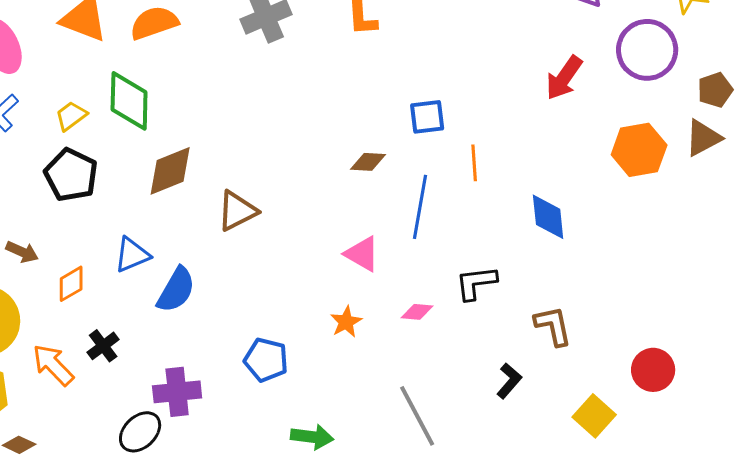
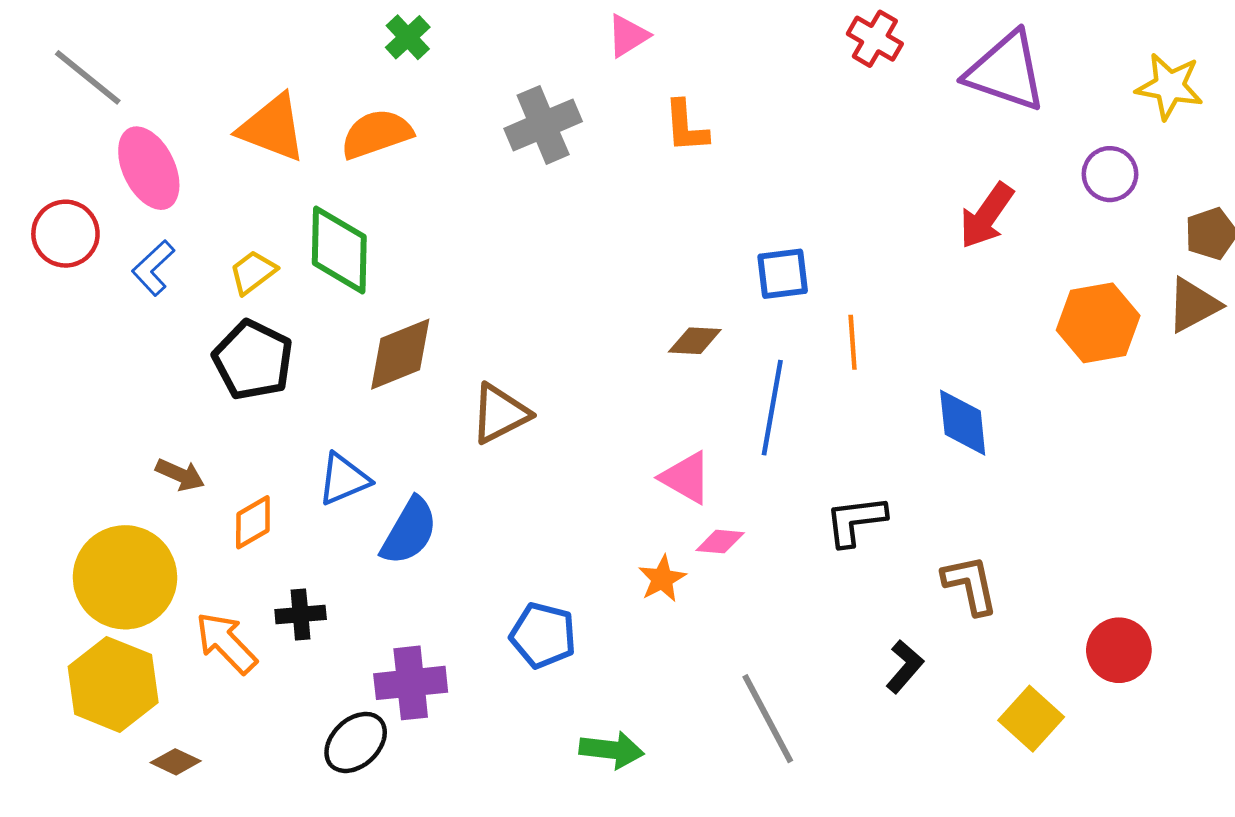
purple circle: (647, 50) -> (1110, 174), size x0.6
pink diamond: (417, 312) -> (720, 542), moved
black cross: (103, 346) -> (301, 614), turned 32

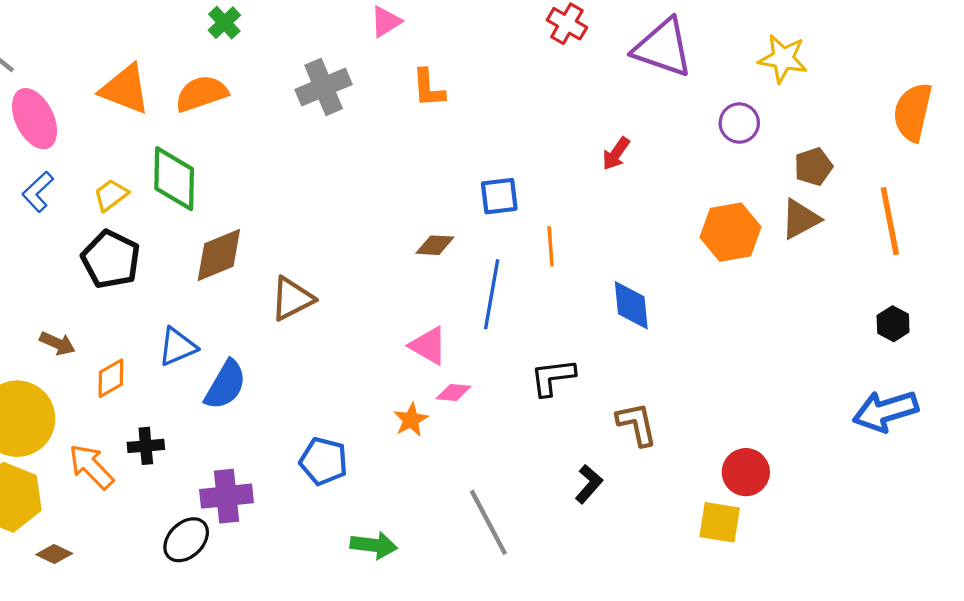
red arrow: (986, 216) -> (616, 154), moved, size x0.7
yellow square: (1031, 719) -> (720, 522), moved, turned -33

